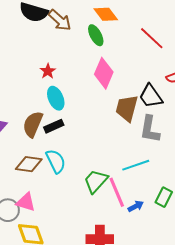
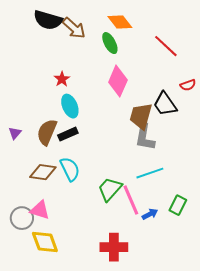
gray L-shape: (150, 129) -> (145, 137), moved

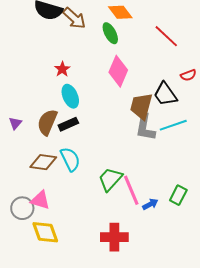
cyan line: (150, 173) -> (173, 125), moved

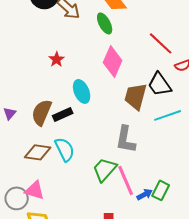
red line: (166, 36) -> (161, 43), moved
cyan ellipse: (70, 96) -> (82, 91), moved
gray L-shape: (145, 127) -> (126, 139), moved
green rectangle: (178, 195) -> (161, 190), moved

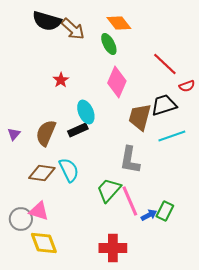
black trapezoid: (160, 84) -> (164, 105), turned 108
black rectangle: (63, 114) -> (78, 130), moved

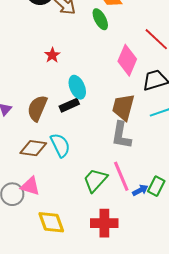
pink diamond: (117, 82) -> (127, 60), moved
brown trapezoid: (140, 117) -> (123, 107), moved
green trapezoid: (109, 190) -> (95, 180), moved
yellow diamond: (44, 243) -> (51, 222), moved

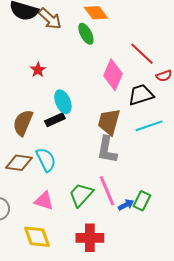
pink triangle: (30, 186) -> (44, 201), moved

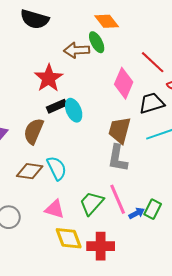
brown arrow: (50, 19) -> (77, 50), moved, turned 135
red star: (38, 70) -> (49, 78), size x1.8
black rectangle: (55, 120) -> (57, 106), moved
yellow diamond: (37, 237) -> (69, 238), moved

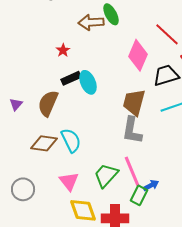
red star: (49, 78) -> (63, 50), size x0.5
pink triangle: (55, 209) -> (69, 181), turned 35
green rectangle: (153, 209) -> (139, 195), moved

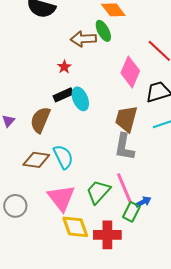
red star: (63, 50) -> (64, 67), moved
pink triangle: (69, 181) -> (61, 198), size x1.4

